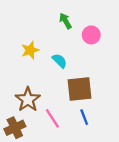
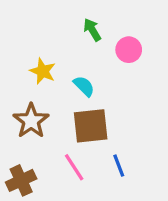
yellow star: (30, 50) -> (43, 71), turned -30
brown square: (79, 89) -> (91, 126), moved
brown star: (28, 100) -> (31, 121), moved

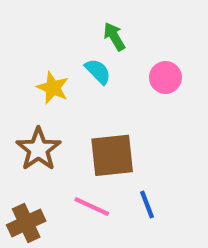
pink circle: (129, 50) -> (165, 77), moved
cyan semicircle: (84, 86) -> (98, 71), moved
pink line: (74, 167) -> (92, 207), turned -32

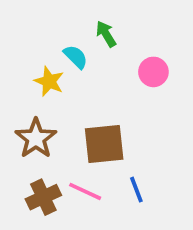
cyan semicircle: (98, 71) -> (76, 57), moved
brown cross: (26, 223) -> (43, 197), moved

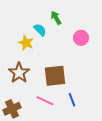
brown cross: (43, 197) -> (12, 109), moved

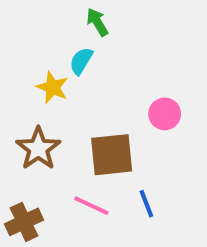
green arrow: (56, 18) -> (97, 22), moved
cyan semicircle: (40, 30) -> (81, 61), turned -104
pink circle: (81, 38) -> (165, 114), moved

